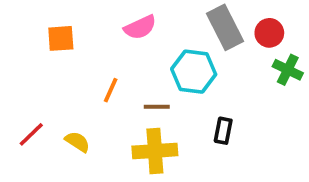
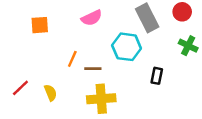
red circle: (269, 33) -> (182, 12), moved
brown line: (157, 107) -> (93, 69), moved
black rectangle: (223, 131) -> (157, 76), moved
yellow semicircle: (77, 142) -> (51, 93), turned 35

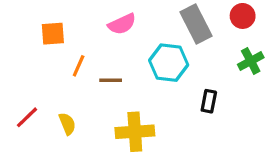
green cross: (188, 46) -> (251, 61), turned 36
orange line: (72, 59) -> (79, 66), moved
brown line: (93, 69) -> (111, 80), moved

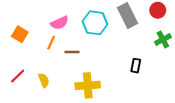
pink semicircle: (122, 24) -> (60, 23), moved
orange square: (53, 34) -> (20, 34), moved, turned 35
cyan hexagon: (169, 63) -> (95, 23), moved

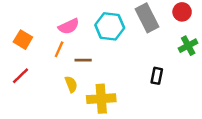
red line: (18, 76) -> (20, 76), moved
yellow semicircle: (44, 80) -> (71, 84), moved

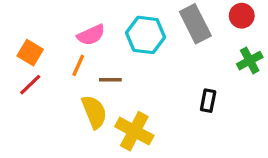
red line: (20, 76) -> (30, 85), moved
yellow semicircle: (71, 84) -> (94, 112), size x1.5
yellow cross: (101, 99) -> (134, 131), turned 32

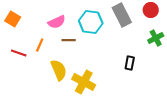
orange square: (30, 53) -> (13, 19), moved
orange line: (78, 65) -> (40, 45), moved
brown line: (110, 80) -> (69, 40), moved
red line: (30, 85) -> (19, 53), turned 63

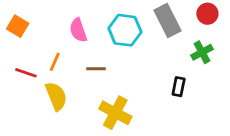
pink semicircle: (57, 22) -> (78, 30), turned 96
green cross: (156, 38) -> (202, 52), moved
brown line: (69, 40) -> (96, 69), moved
yellow semicircle: (59, 70) -> (56, 96), moved

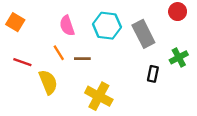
gray rectangle: (168, 21) -> (143, 34), moved
green cross: (202, 52) -> (179, 57), moved
orange line: (55, 62) -> (59, 53), moved, turned -56

